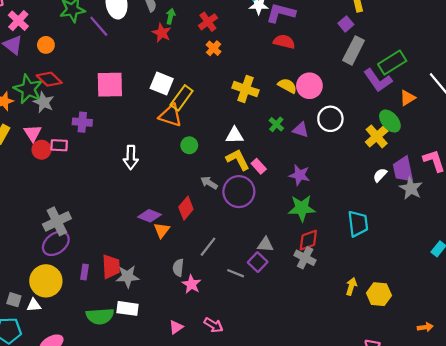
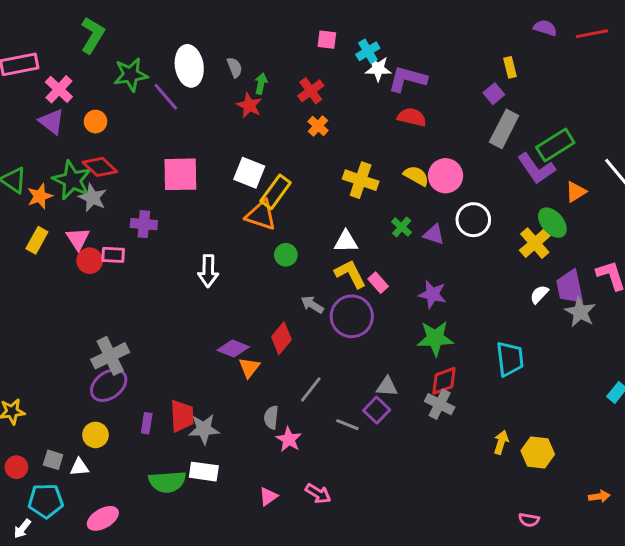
yellow circle: (46, 281) -> (95, 435), size x0.6

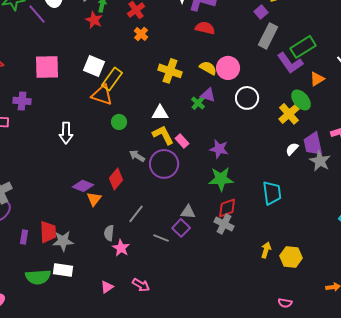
purple triangle: (434, 234) -> (208, 95), moved

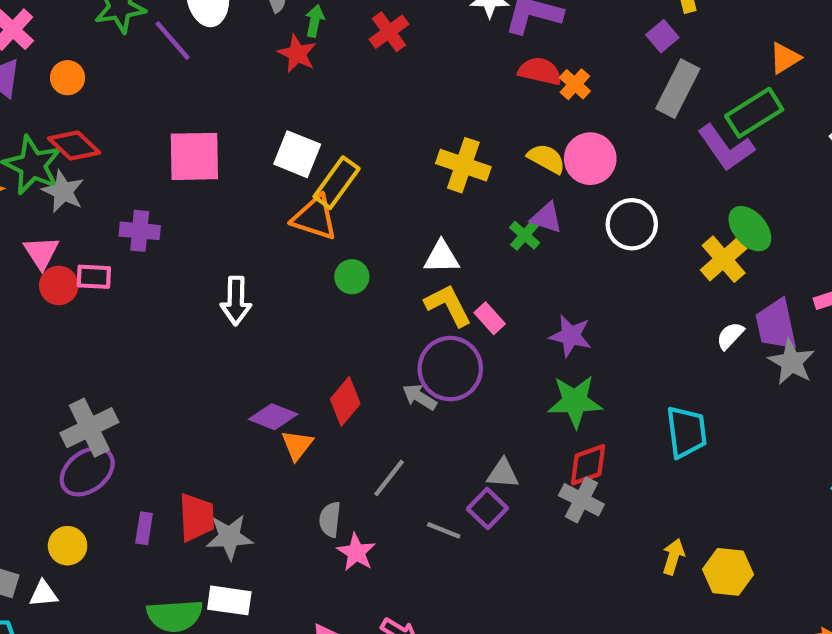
orange cross: (141, 34) -> (575, 84), moved
orange triangle: (317, 79) -> (785, 58), moved
gray arrow: (137, 156) -> (420, 397), moved

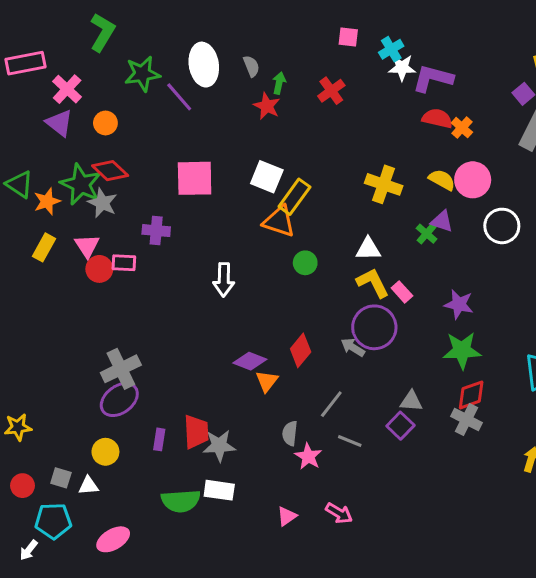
gray line: (444, 530) -> (350, 441), moved

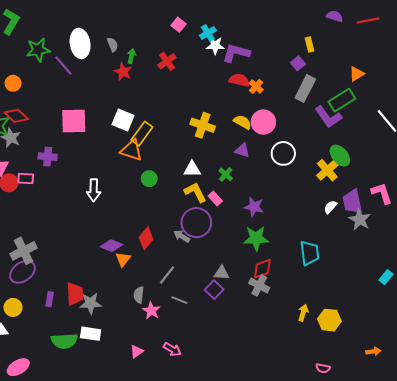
pink square: (348, 37) -> (179, 25), turned 32
green cross: (427, 234) -> (226, 174), moved

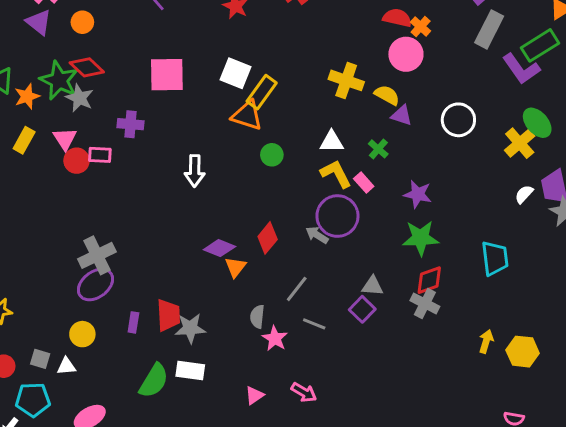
yellow semicircle: (242, 122) -> (387, 95), moved
pink circle: (263, 122) -> (406, 54), moved
green semicircle: (64, 341) -> (154, 381), turned -55

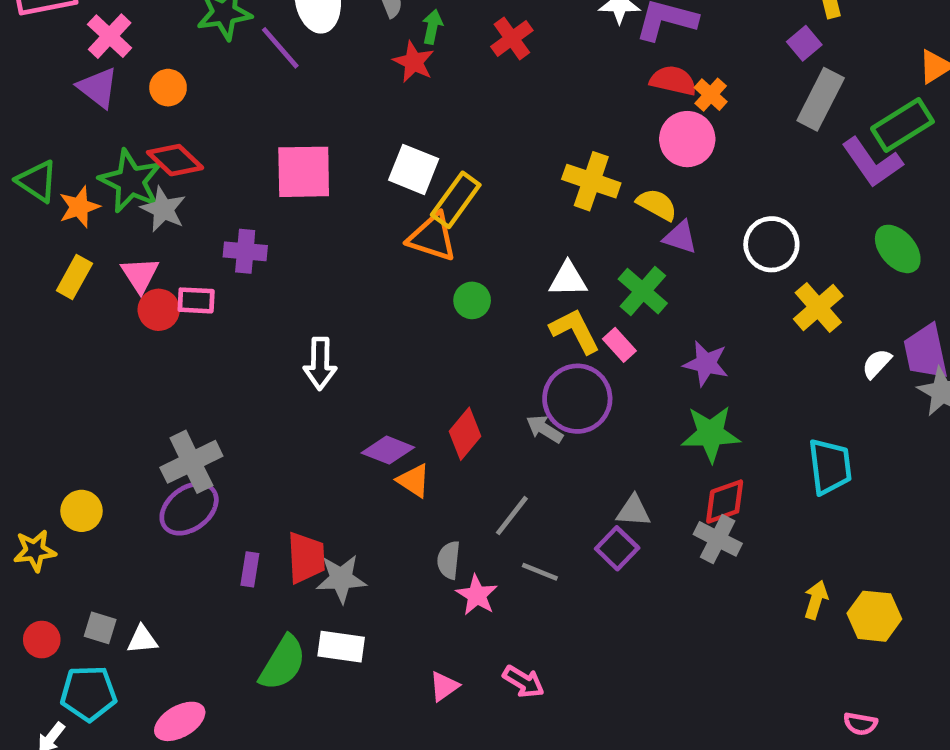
yellow cross: (520, 143) -> (818, 307), moved
green cross: (378, 149) -> (643, 291), size x1.5
white arrow: (195, 171) -> (320, 364), moved
orange triangle: (235, 267) -> (414, 481), turned -35
yellow circle: (82, 334) -> (81, 511), moved

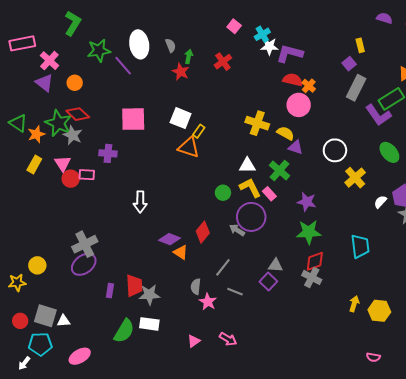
yellow rectangle: (456, 200) -> (199, 131), size x0.6
green circle: (472, 300) -> (223, 193), moved
gray square: (100, 628) -> (45, 316), size x1.6

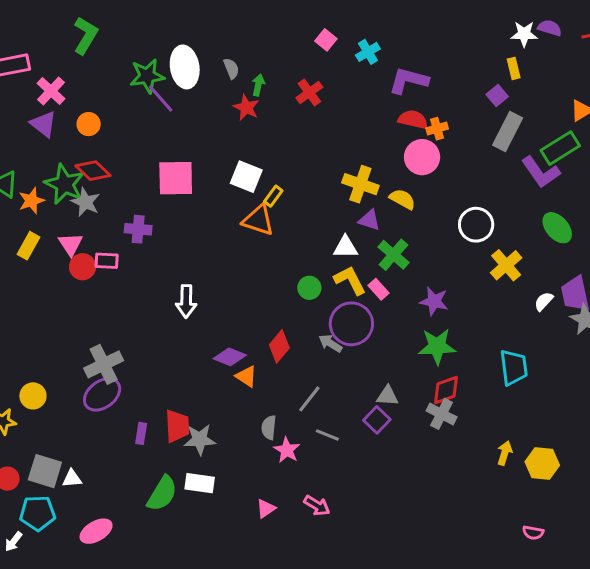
white star: (269, 46) -> (524, 34), moved
green star: (99, 50) -> (147, 76), moved
orange cross: (309, 86) -> (437, 129), turned 32
purple triangle: (296, 147) -> (369, 220), moved

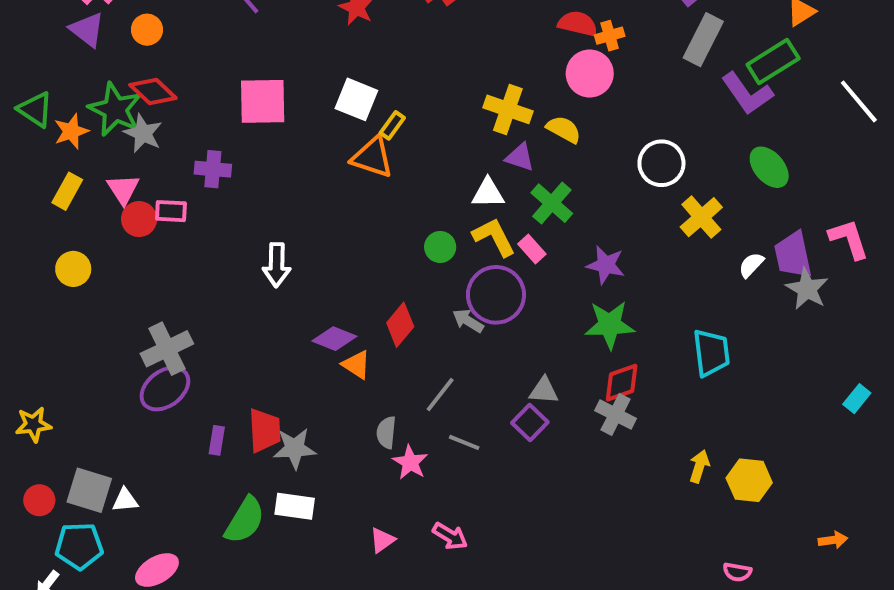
yellow circle: (33, 396) -> (73, 269), moved

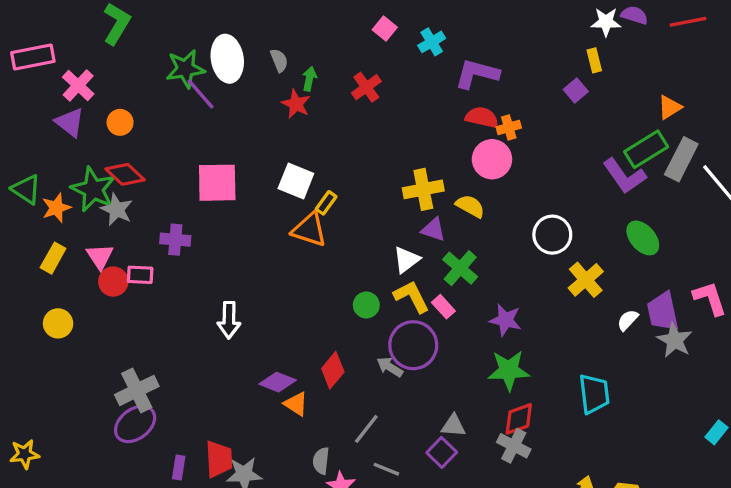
gray rectangle: (703, 40) -> (681, 159), moved
yellow cross: (508, 109) -> (423, 189), turned -30
white triangle: (488, 193) -> (407, 260), turned -36

